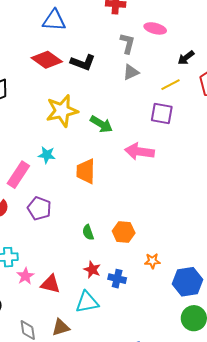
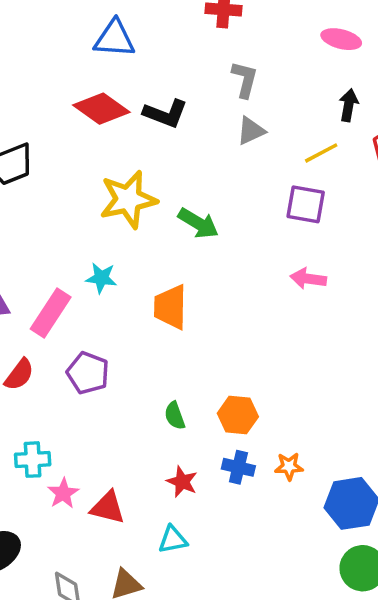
pink ellipse: (155, 28) -> (341, 39), moved
black arrow: (186, 58) -> (349, 105), turned 138
pink arrow: (139, 152) -> (308, 279), moved, size x0.7
blue cross: (117, 279) -> (238, 467), moved
cyan triangle: (87, 302) -> (173, 540), size x0.7

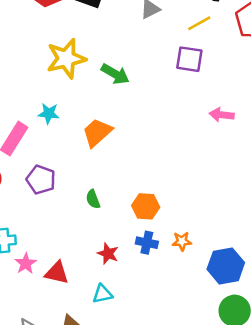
pink arrow: (308, 279) -> (222, 115), moved
orange trapezoid: (170, 307) -> (97, 133), turned 48
green semicircle: (175, 416) -> (93, 199), moved

